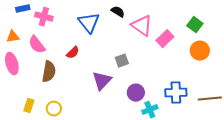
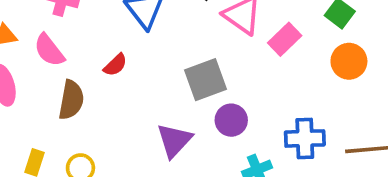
gray square: (122, 61) -> (205, 80), size x1.6
purple triangle: (102, 81) -> (174, 140), moved
purple circle: (136, 93) -> (231, 120), moved

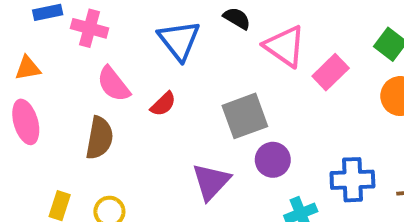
pink semicircle: (49, 50) -> (113, 84), moved
red semicircle: (115, 65) -> (163, 104), moved

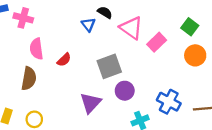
blue triangle: (179, 40) -> (88, 25), moved, size x0.6
pink semicircle: (113, 84) -> (36, 49), turned 30
blue cross: (352, 180) -> (169, 102), turned 30

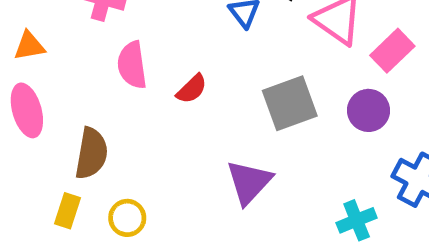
brown semicircle: (29, 79) -> (91, 153), moved
purple circle: (125, 91) -> (368, 110), moved

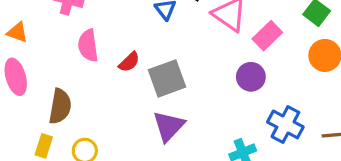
orange triangle: (29, 46) -> (17, 32), turned 30
gray square: (290, 103) -> (167, 78), moved

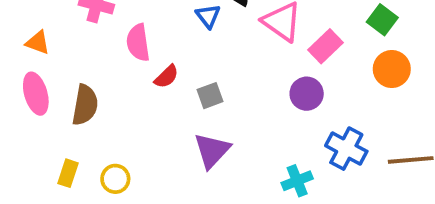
pink semicircle: (88, 46) -> (138, 43), moved
gray square: (167, 78) -> (210, 96), size x0.6
brown semicircle: (60, 106) -> (85, 105), moved

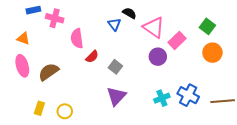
purple circle: (307, 94) -> (158, 57), moved
gray square: (210, 96) -> (115, 67), turned -32
brown semicircle: (85, 105) -> (49, 72), turned -135
cyan cross: (297, 181) -> (162, 98), moved

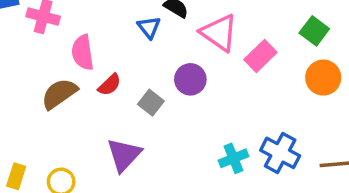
purple circle: (158, 57) -> (190, 79), moved
brown semicircle: (49, 72) -> (59, 94), moved
purple triangle: (116, 96) -> (124, 155), moved

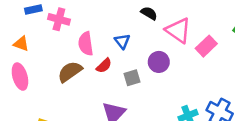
blue triangle: (149, 27) -> (122, 41), moved
gray square: (151, 103) -> (132, 78), turned 35

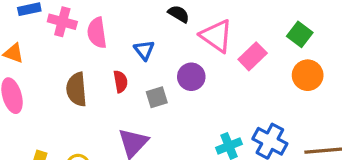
pink semicircle: (86, 44) -> (97, 33), moved
red semicircle: (104, 66) -> (121, 81), turned -56
brown semicircle: (70, 72) -> (76, 89), turned -60

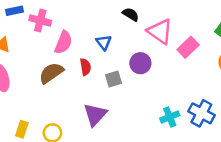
pink semicircle: (97, 33) -> (63, 42), moved, turned -150
brown semicircle: (76, 89) -> (51, 73), turned 60

